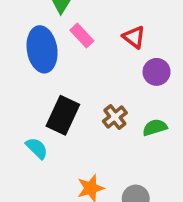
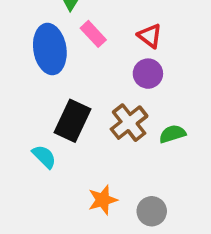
purple circle: (157, 72) -> (148, 74), moved
brown cross: (115, 117) -> (129, 123), size x1.4

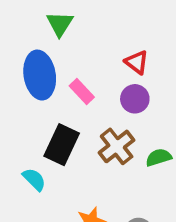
pink rectangle: (93, 34) -> (82, 92), moved

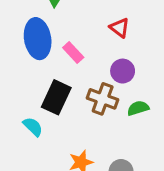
purple circle: (135, 99) -> (123, 71), moved
brown cross: (117, 146) -> (103, 99), turned -32

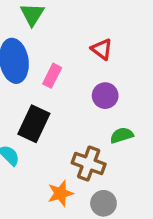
pink rectangle: (73, 52) -> (52, 76), turned 70
brown cross: (103, 99) -> (89, 164), moved

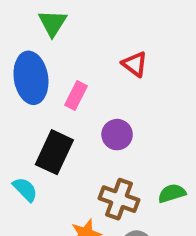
purple circle: (105, 96) -> (117, 135), moved
green semicircle: (122, 135) -> (172, 193), moved

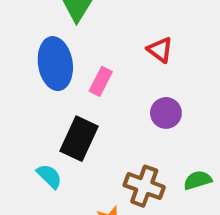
purple circle: (117, 135) -> (166, 113), moved

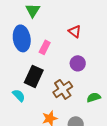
brown cross: (144, 186) -> (63, 89), moved, turned 36

